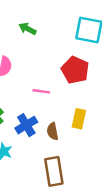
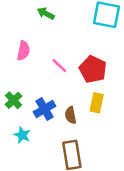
red pentagon: (75, 70) -> (93, 69), moved
pink line: (41, 91) -> (59, 66), moved, turned 35

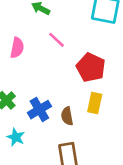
pink line: (59, 66) -> (57, 40), moved

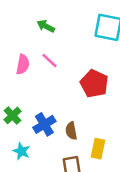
pink line: (57, 40) -> (50, 61), moved
yellow rectangle: (95, 103) -> (98, 149), moved

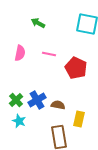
pink line: (50, 61) -> (49, 54), moved, turned -32
green cross: (13, 115) -> (16, 100), moved
brown semicircle: (71, 131) -> (58, 105), turned 112

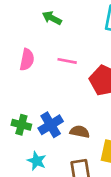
green cross: (16, 100) -> (21, 125), turned -32
cyan star: (19, 121) -> (37, 161), moved

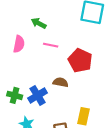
green arrow: (52, 18) -> (39, 23), moved
brown semicircle: (80, 132) -> (61, 82), moved

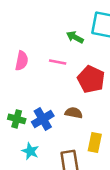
green arrow: (39, 23) -> (75, 37), moved
brown semicircle: (61, 82) -> (74, 113), moved

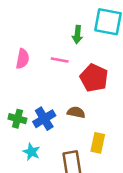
green arrow: (75, 37) -> (77, 35), turned -112

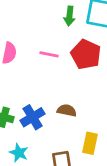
green arrow: (77, 35) -> (69, 16), moved
red pentagon: (94, 78) -> (86, 54), moved

